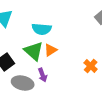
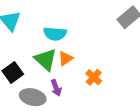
orange cross: (91, 66) -> (94, 77), moved

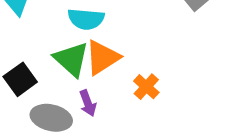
orange triangle: (66, 58) -> (102, 57), size x1.5

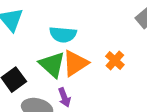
orange cross: (146, 87) -> (115, 60), moved

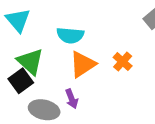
green triangle: (52, 65) -> (30, 62), moved

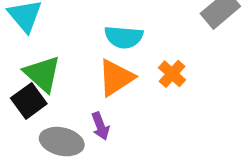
cyan semicircle: (70, 35) -> (124, 37), moved

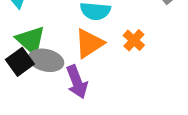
purple arrow: (100, 126) -> (77, 82), size x1.5
gray ellipse: (62, 142) -> (46, 60), moved

